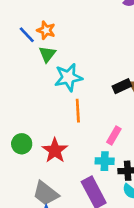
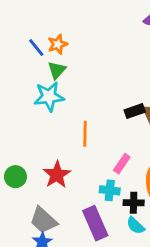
orange star: (46, 30) -> (58, 44), turned 30
cyan star: (68, 77) -> (49, 97), moved
green circle: (22, 144) -> (15, 177), moved

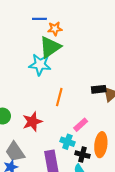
blue line: (36, 47) -> (39, 19), moved, turned -64
green triangle: (57, 70) -> (50, 47), size x1.6

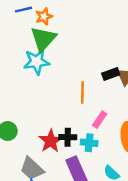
orange line: (59, 97) -> (82, 93), moved
red star: (32, 122) -> (51, 141), moved
black cross: (82, 155) -> (68, 137), moved

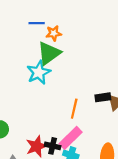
cyan star: (37, 62) -> (39, 72), turned -30
pink rectangle: (100, 120) -> (71, 138), moved, size x1.5

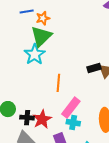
orange line: (74, 109) -> (58, 83), moved
black cross: (53, 146) -> (27, 118), moved

